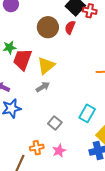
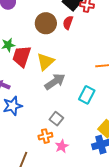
gray arrow: (43, 87) -> (55, 82), moved, size x1.5
cyan rectangle: (87, 113) -> (87, 95), moved
orange cross: (37, 148) -> (45, 136), moved

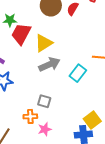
cyan rectangle: (87, 95) -> (78, 73), moved
gray square: (56, 119) -> (44, 101), turned -32

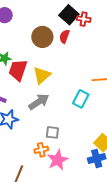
gray arrow: (49, 64) -> (39, 102), moved
pink star: (45, 129) -> (58, 160), size x1.5

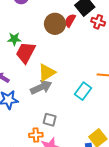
red cross: (84, 19) -> (98, 22), moved
red semicircle: (64, 36) -> (70, 20), moved
yellow triangle: (42, 75) -> (47, 72), moved

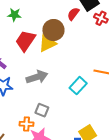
brown circle: (55, 24) -> (53, 30), moved
green star: (14, 39) -> (14, 15), moved
yellow triangle: (47, 72) -> (47, 43), moved

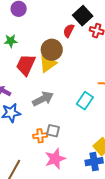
orange cross: (26, 124) -> (40, 136), moved

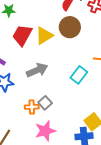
brown circle: (52, 50) -> (70, 27), moved
gray square: (53, 131) -> (45, 103), turned 32

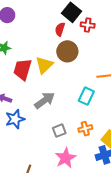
gray square: (45, 103) -> (59, 131), turned 32
orange cross: (32, 107) -> (85, 129), moved

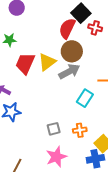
red semicircle: (60, 29) -> (67, 28), size x1.5
gray arrow: (45, 100) -> (69, 71), moved

